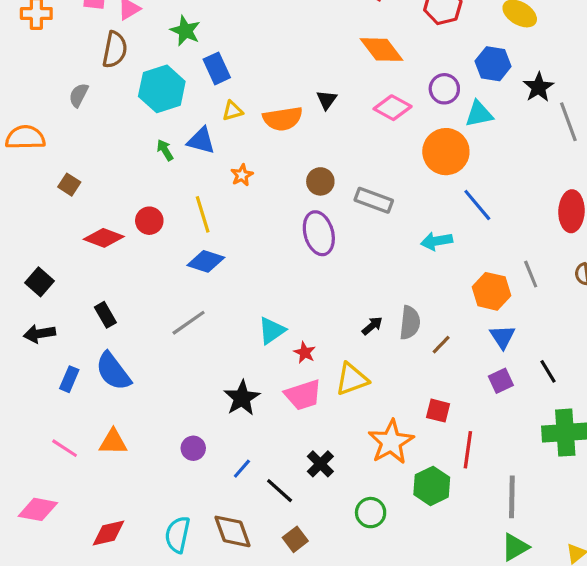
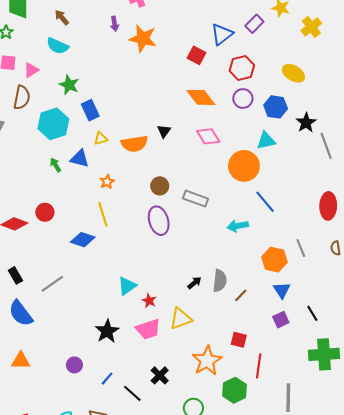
purple circle: (444, 89) -> (243, 99), moved
pink diamond: (393, 108) -> (208, 136), turned 30
yellow line: (203, 214) -> (103, 214), moved
gray line: (189, 323) -> (52, 284), moved

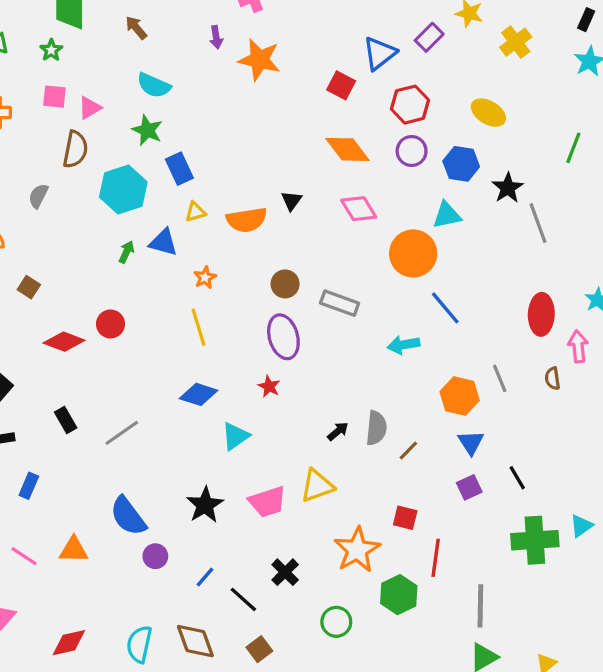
cyan semicircle: (58, 46) -> (154, 85), moved
green arrow: (55, 165) -> (127, 252), turned 56
blue diamond: (83, 240) -> (199, 394), moved
red star: (149, 301) -> (269, 386), moved
blue semicircle: (21, 313) -> (128, 516), moved

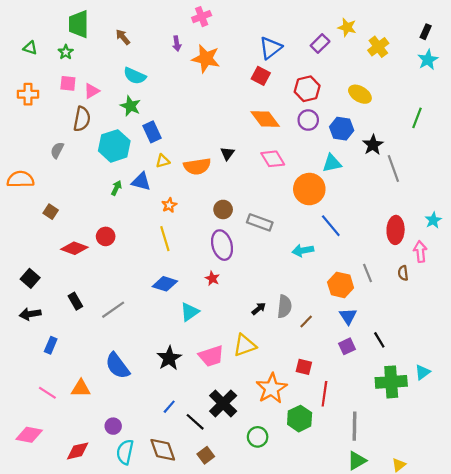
blue triangle: (380, 53) -> (271, 48), moved
purple circle: (155, 556) -> (113, 426), moved
black cross: (285, 572) -> (223, 403), size x1.5

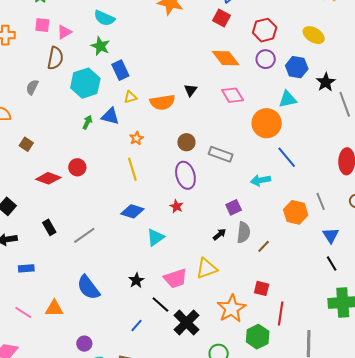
blue triangle: (348, 316) -> (331, 235), moved
blue rectangle: (51, 345) -> (26, 268), turned 63
purple square: (347, 346) -> (234, 207), moved
black star: (169, 358) -> (136, 280), size x0.7
black line: (195, 422) -> (160, 304), moved

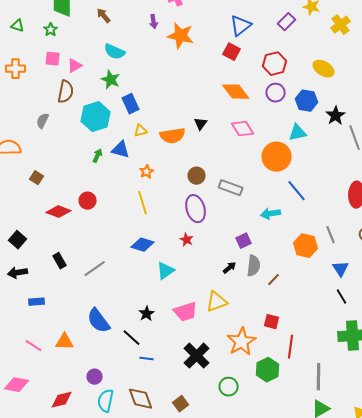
black line: (160, 304) -> (132, 338), moved
blue line: (136, 326) -> (147, 359), turned 56

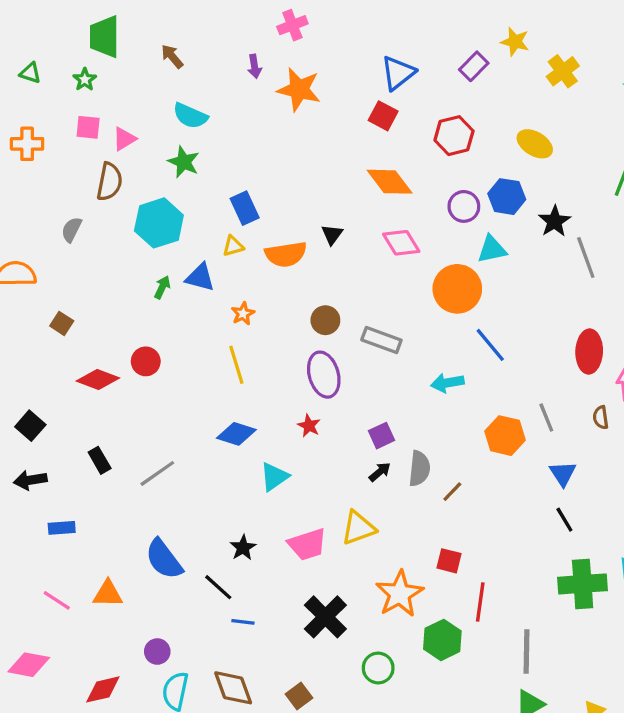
purple circle: (276, 93) -> (464, 206), moved
blue rectangle: (131, 104) -> (245, 208), moved
purple square: (244, 241) -> (381, 436), moved

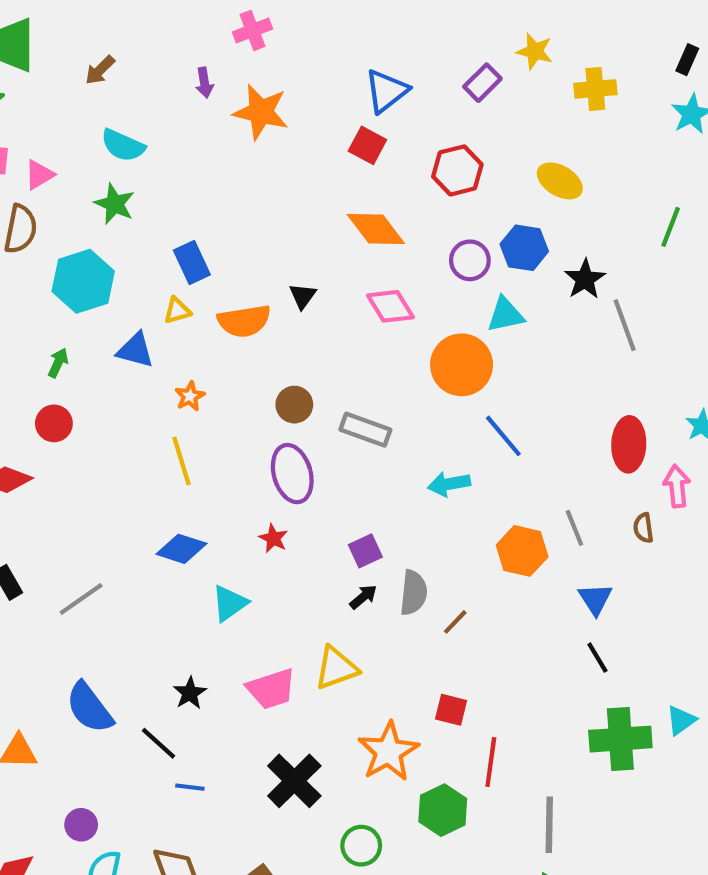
brown arrow: (172, 56) -> (100, 70), turned -95
yellow cross: (563, 71) -> (595, 89), turned 32
green arrow: (162, 287) -> (58, 363), moved
red circle: (146, 361) -> (54, 423), moved

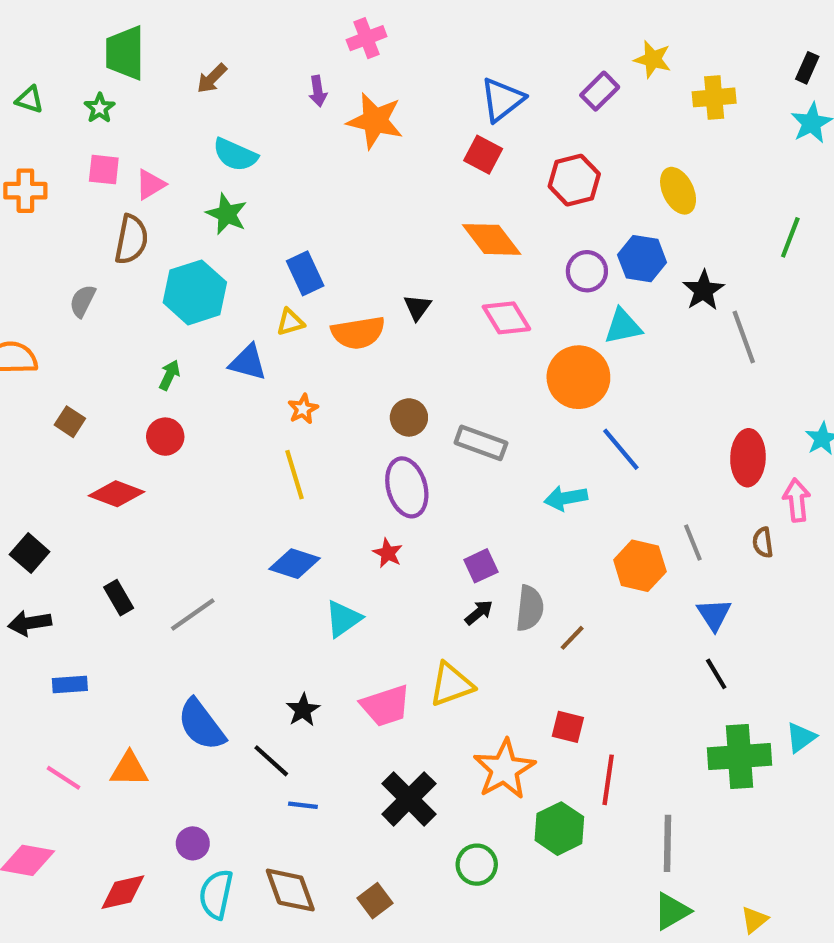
yellow ellipse: (560, 181) -> (678, 191), turned 33

